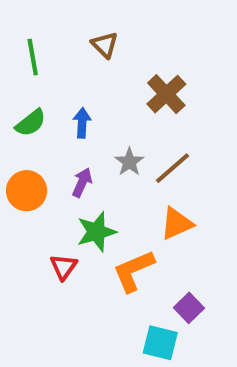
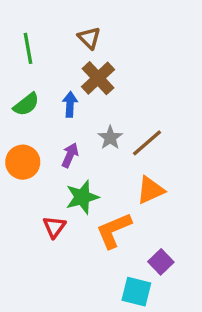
brown cross: (166, 94) -> (98, 78), moved

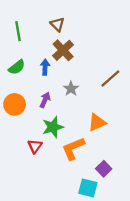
brown line: (147, 143) -> (110, 79), moved

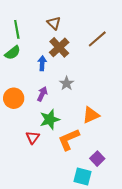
green semicircle: (17, 67) -> (13, 53), moved
brown line: (110, 79) -> (97, 39), moved

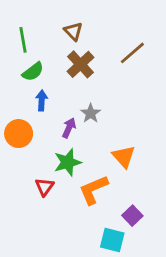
green semicircle: (13, 53) -> (33, 72), moved
blue arrow: (42, 63) -> (42, 100), moved
purple arrow: (42, 94) -> (69, 128), moved
orange triangle: (91, 115) -> (124, 157), turned -48

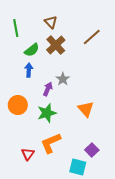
green semicircle: (33, 72) -> (32, 50), moved
orange circle: (19, 134) -> (18, 105), moved
red triangle: (45, 187) -> (28, 154), moved
orange L-shape: (93, 190) -> (51, 143), moved

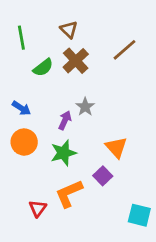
blue arrow: (29, 70) -> (21, 108), moved, turned 120
purple square: (92, 150) -> (103, 176), moved
cyan square: (78, 167) -> (139, 215), moved

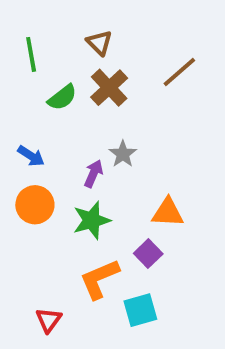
orange triangle: (116, 147) -> (168, 213), turned -45
red triangle: (38, 208) -> (49, 320), moved
cyan square: (139, 215) -> (140, 310), moved, turned -30

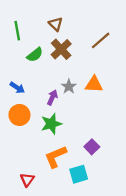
orange triangle: (168, 213) -> (94, 84), moved
purple square: (148, 254) -> (92, 147), moved

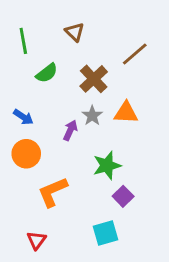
brown cross: (61, 49) -> (94, 79), moved
green star: (51, 124) -> (107, 165), moved
orange L-shape: (56, 157) -> (53, 192), moved

